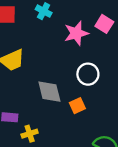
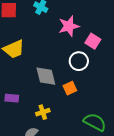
pink square: (104, 24) -> (93, 41), moved
yellow cross: (30, 134) -> (43, 112), moved

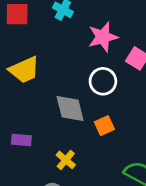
white circle: (79, 61) -> (103, 81), moved
yellow cross: (43, 112) -> (66, 160), turned -32

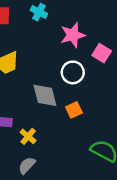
yellow cross: (66, 160) -> (28, 136), moved

